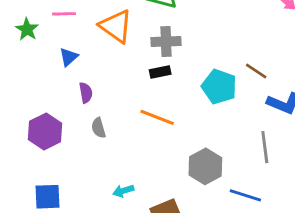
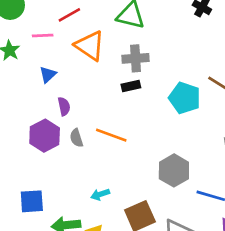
orange line: (157, 117) -> (111, 135), moved
purple hexagon: (45, 131) -> (45, 136), moved

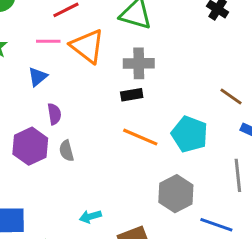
pink line: (43, 36) -> (48, 41), moved
cyan pentagon: (185, 98) -> (190, 134), moved
orange line: (111, 135) -> (140, 137), moved

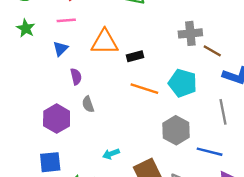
orange triangle: (87, 46) -> (105, 42), moved, turned -32
gray cross: (139, 63) -> (190, 33), moved
purple hexagon: (30, 146) -> (57, 119), moved

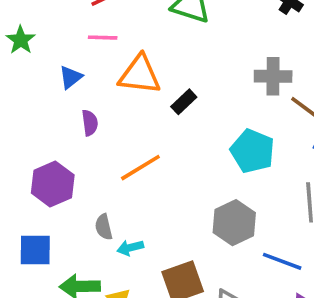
pink line: (66, 20) -> (103, 38), moved
black rectangle: (135, 56) -> (184, 102), turned -35
orange line: (144, 89) -> (140, 168), moved, turned -56
gray semicircle: (88, 104) -> (104, 227), moved

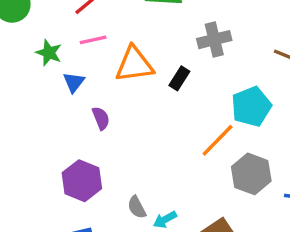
green star: (21, 40) -> (49, 53), moved
gray cross: (273, 76) -> (214, 40), moved
cyan pentagon: (252, 151) -> (251, 107), turned -30
orange line: (140, 168) -> (218, 140), moved

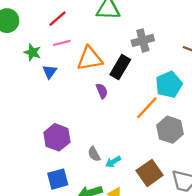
black rectangle: (179, 78) -> (120, 67), size x1.5
purple semicircle: (101, 118) -> (102, 91), moved

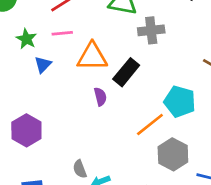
gray cross: (143, 40) -> (151, 30), moved
cyan pentagon: (169, 85) -> (180, 102), turned 30
purple hexagon: (57, 137) -> (26, 130), moved

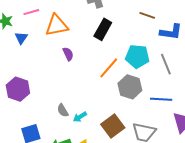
black rectangle: (126, 72) -> (103, 29), moved
cyan pentagon: (180, 102) -> (137, 56), moved

